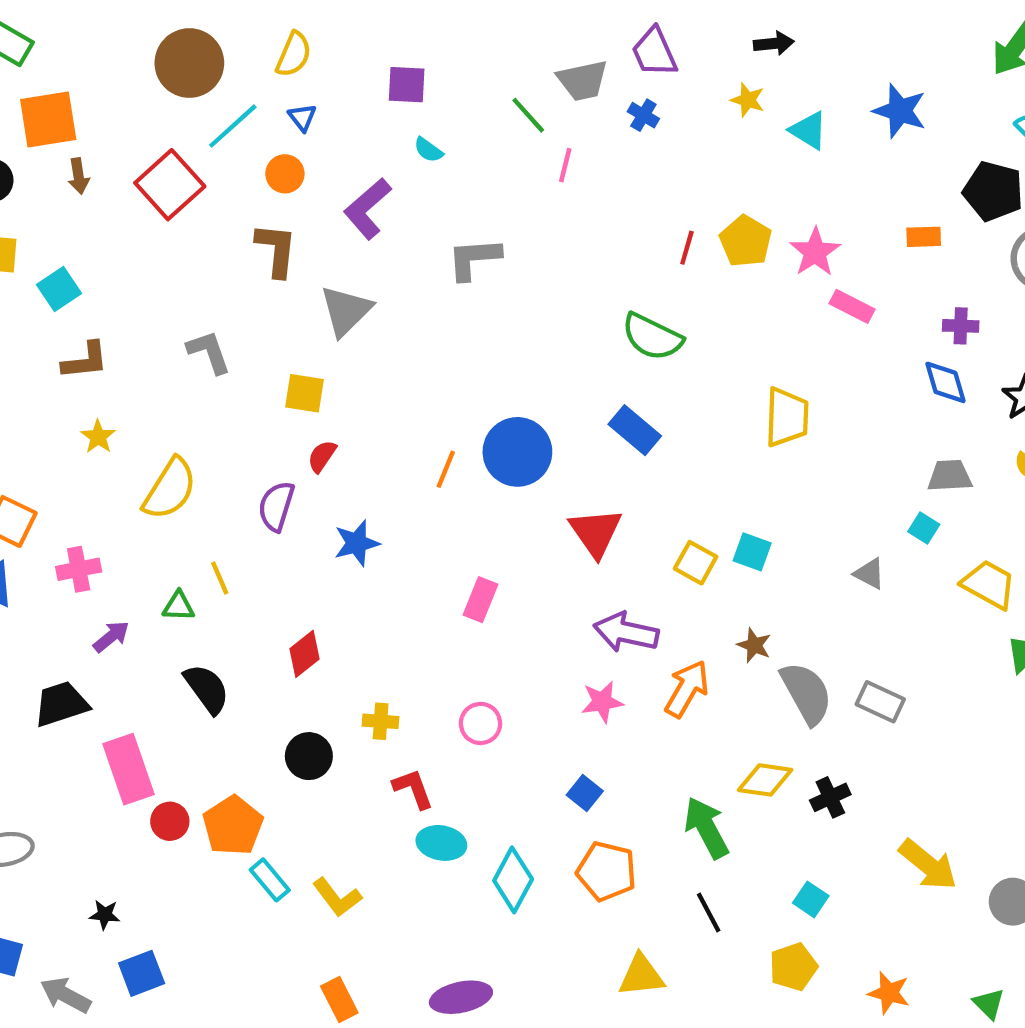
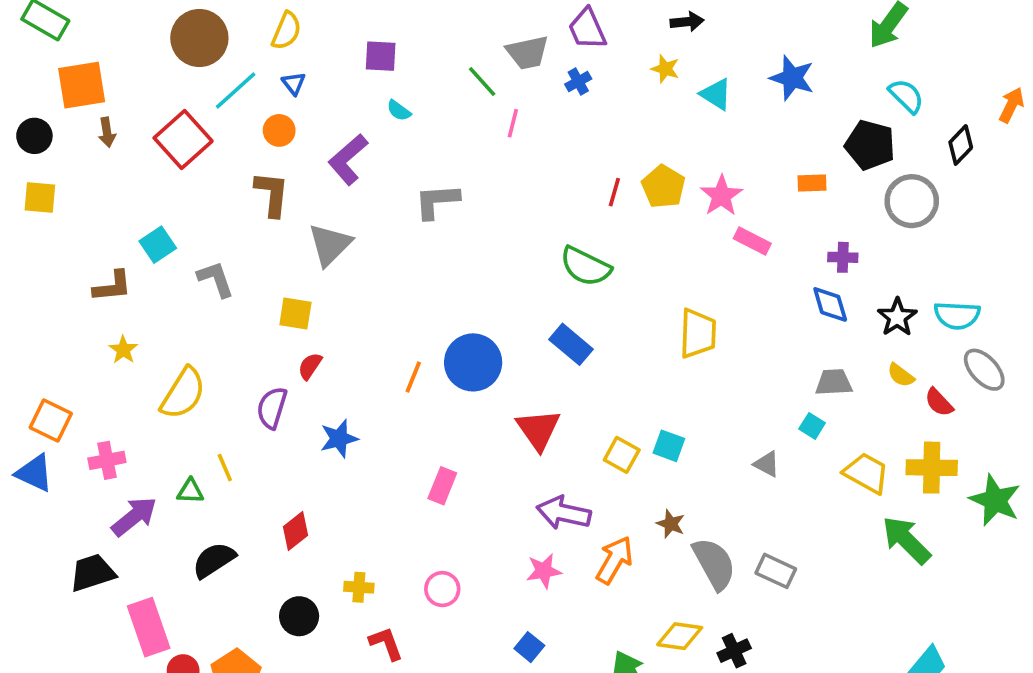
blue cross: (643, 115) -> (578, 82), turned 30
cyan square: (59, 289) -> (158, 245), moved
purple arrow: (111, 637) -> (134, 517), size x1.5
black semicircle: (207, 689) -> (214, 560), turned -87

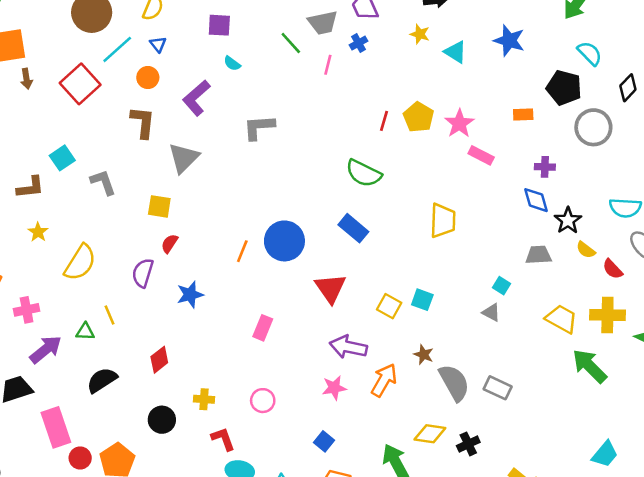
pink line: (513, 123) -> (328, 65), moved
black star: (897, 317) -> (568, 221), moved
cyan square: (812, 426) -> (501, 286), moved

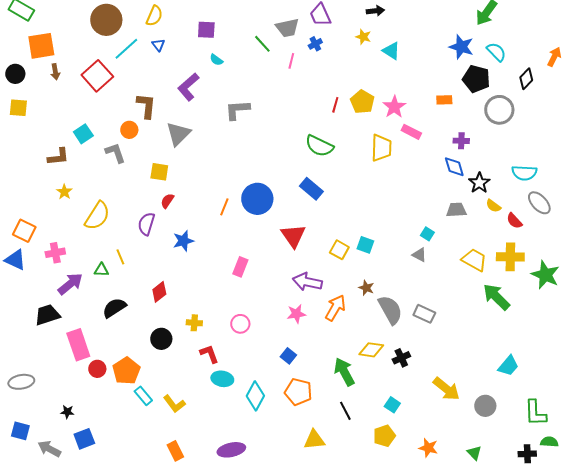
blue star: (509, 40) -> (461, 47), moved
orange circle: (148, 78) -> (129, 130), moved
yellow trapezoid: (443, 221) -> (381, 148), moved

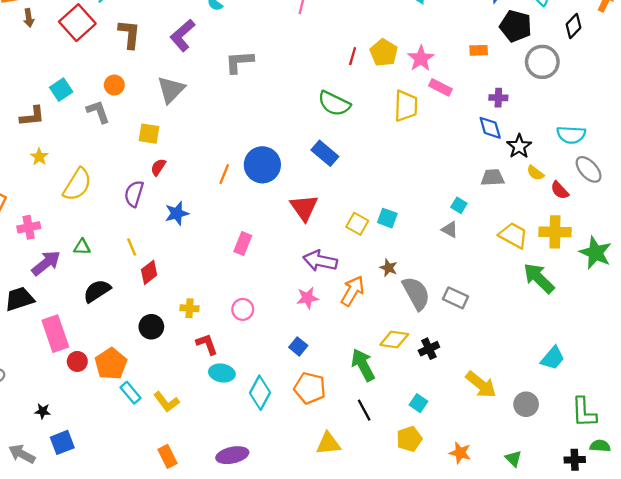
brown L-shape: (146, 106) -> (129, 34), moved
yellow line: (120, 257) -> (132, 247), moved

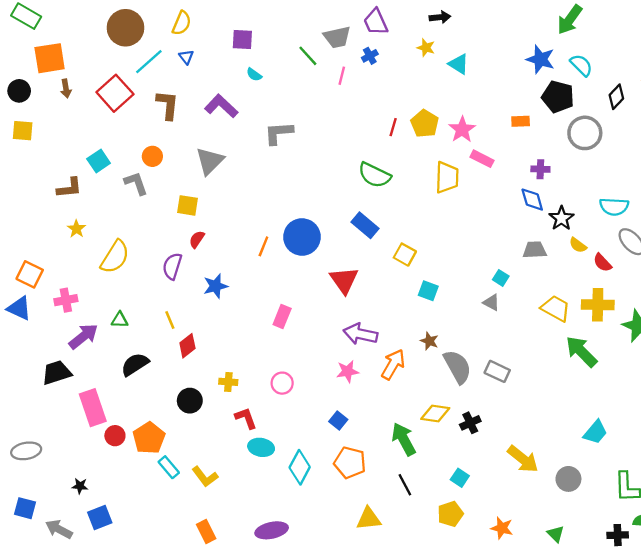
purple L-shape: (183, 35) -> (221, 106), turned 84
yellow square: (357, 224) -> (405, 255), moved

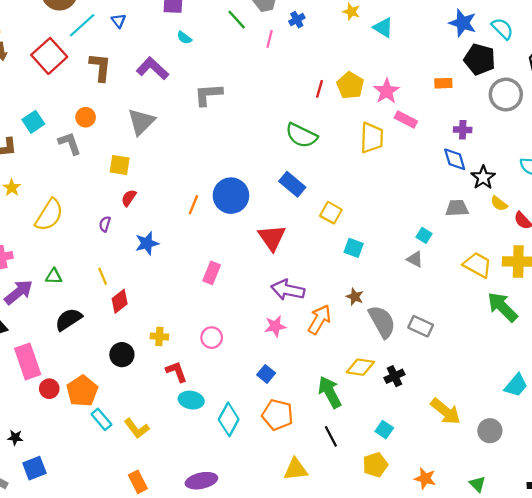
purple semicircle: (172, 266) -> (105, 224), size x0.6

